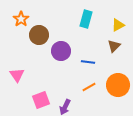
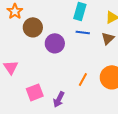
blue line: (88, 62) -> (83, 32), moved
orange line: (89, 87) -> (83, 79), turned -32

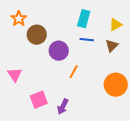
orange line: (83, 79) -> (74, 72), moved

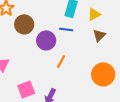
yellow triangle: (116, 25) -> (94, 14), moved
blue line: (87, 40) -> (66, 29), moved

